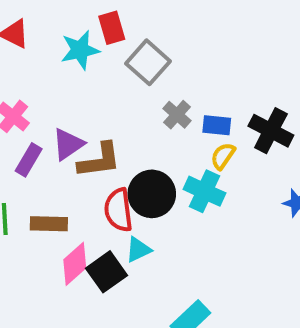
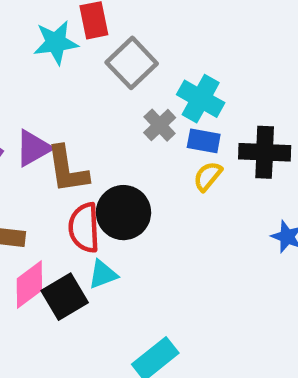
black cross: (271, 131) -> (265, 152), turned -30
brown L-shape: (99, 160) -> (67, 169), turned 84
cyan cross: (204, 191) -> (201, 99), moved

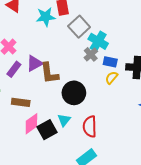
cyan cross: (201, 99) -> (98, 41), moved
red semicircle: (84, 228) -> (90, 127), moved
cyan triangle: (103, 274) -> (64, 120), turned -32

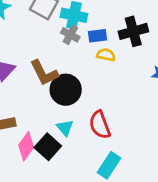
brown L-shape: (49, 73) -> (44, 73), moved
yellow semicircle: (112, 78) -> (106, 55), turned 80

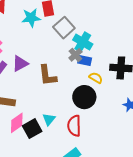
blue rectangle: (98, 36) -> (85, 61), moved
black circle: (66, 90) -> (84, 97), moved

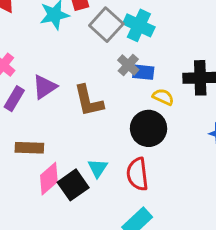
cyan cross: (83, 42) -> (139, 25), moved

